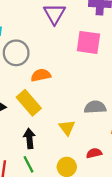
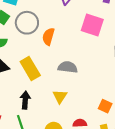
orange semicircle: (41, 75) -> (48, 37), moved, turned -72
gray semicircle: (95, 107) -> (68, 67), moved

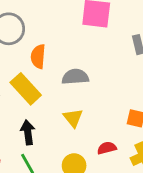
orange semicircle: (48, 37) -> (38, 57), moved

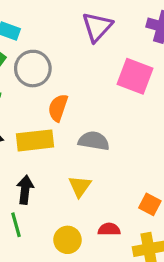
yellow rectangle: (26, 89) -> (35, 140), turned -68

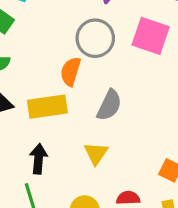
gray circle: (33, 69) -> (95, 38), moved
gray semicircle: (94, 141) -> (109, 105), turned 108

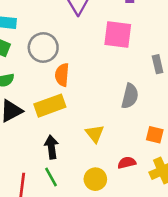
gray circle: (95, 38) -> (43, 47), moved
gray semicircle: (109, 105) -> (130, 96), moved

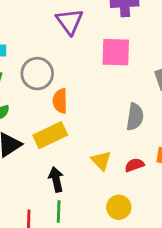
red semicircle: (127, 163) -> (134, 165), moved
green line: (51, 177) -> (59, 212), turned 36
yellow circle: (95, 179) -> (119, 207), moved

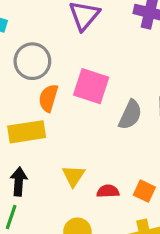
pink square: (116, 52) -> (91, 86), moved
gray semicircle: (135, 117) -> (130, 115), moved

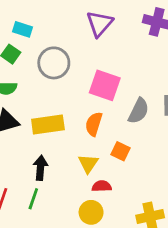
orange semicircle: (48, 98) -> (94, 124), moved
red semicircle: (108, 191) -> (102, 186), moved
orange square: (144, 191) -> (120, 151), moved

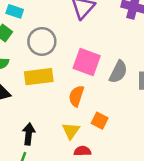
gray semicircle: (139, 111) -> (118, 72), moved
yellow rectangle: (48, 124) -> (39, 77), moved

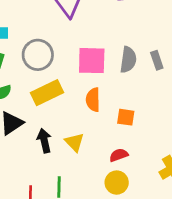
yellow triangle: (71, 131) -> (74, 142), moved
black arrow: (29, 134) -> (44, 141), moved

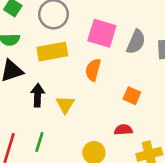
orange square: (126, 117) -> (132, 96), moved
red semicircle: (119, 155) -> (123, 130), moved

